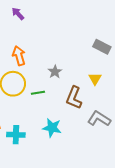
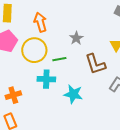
brown L-shape: (74, 98) -> (95, 64), turned -40
cyan cross: (16, 135) -> (46, 79), moved

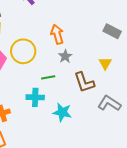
orange arrow: (40, 22) -> (57, 34), moved
yellow circle: (34, 50) -> (23, 51), moved

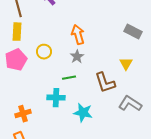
yellow circle: (23, 51) -> (44, 52), size x0.6
gray star: (65, 56) -> (77, 57), moved

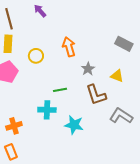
yellow circle: (44, 52) -> (36, 56), moved
gray star: (77, 57) -> (88, 69), moved
yellow triangle: (126, 64) -> (117, 76), turned -40

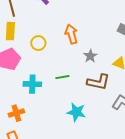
brown L-shape: (96, 95) -> (98, 82), turned -60
cyan cross: (47, 110) -> (32, 84), moved

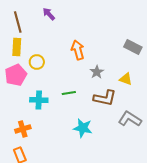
yellow circle: (38, 43) -> (37, 62), moved

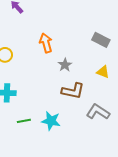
yellow triangle: (126, 79) -> (103, 72), moved
green line: (69, 93) -> (24, 121), moved

